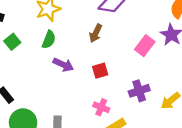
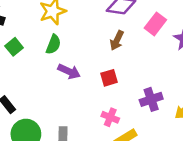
brown arrow: (96, 33) -> (117, 40), moved
pink rectangle: (145, 46) -> (155, 24), moved

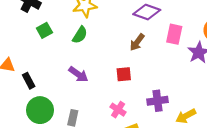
pink rectangle: (155, 24) -> (174, 34), turned -36
purple arrow: (69, 71) -> (78, 74), moved

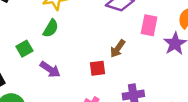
green square: (44, 30) -> (24, 49), moved
brown arrow: (137, 42) -> (118, 49), moved

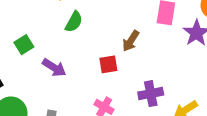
green semicircle: (51, 28) -> (74, 22), moved

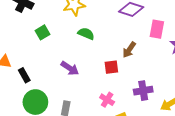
green semicircle: (74, 22) -> (86, 34), turned -98
green square: (24, 45) -> (42, 32), moved

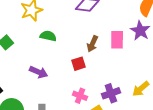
pink rectangle: (157, 29) -> (117, 40), moved
purple cross: (143, 91) -> (111, 93), moved

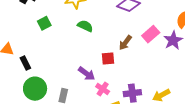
pink rectangle: (117, 40) -> (151, 34), moved, turned 36
purple arrow: (39, 72) -> (87, 74), moved

